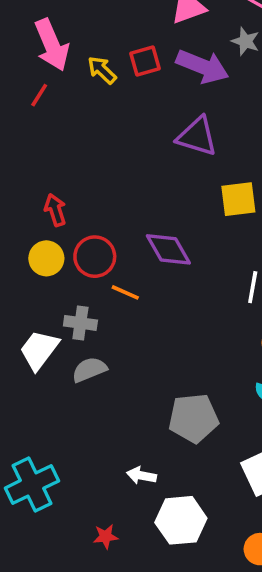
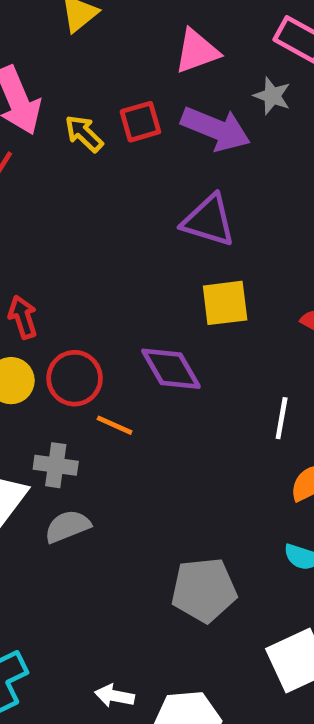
yellow square: (238, 199) -> (225, 303), moved
white arrow: (141, 475) -> (115, 696), moved

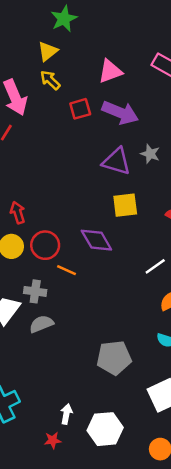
gray star: (272, 96) -> (150, 154), moved
yellow arrow: (84, 133) -> (50, 80), moved
white line: (282, 418) -> (155, 266), turned 45
white arrow: (115, 696) -> (66, 414), turned 90

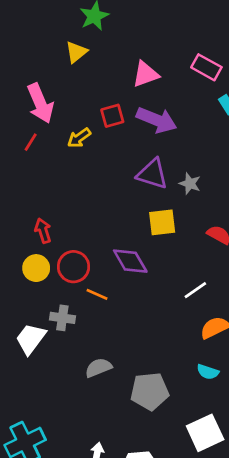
yellow arrow: (50, 80) -> (79, 138), moved, turned -80
gray star: (150, 154) -> (190, 184), moved
gray semicircle: (41, 324) -> (98, 368), moved

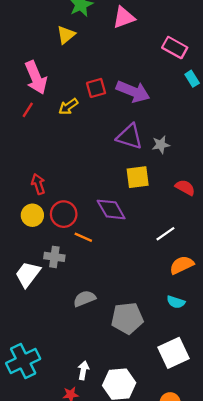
pink triangle: (146, 74) -> (124, 17), moved
gray star: (190, 184) -> (161, 145), turned -30

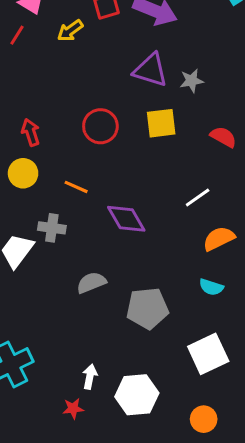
purple diamond: (111, 209) -> (126, 219), moved
red circle: (64, 214) -> (100, 126), moved
orange line: (83, 237) -> (76, 187), moved

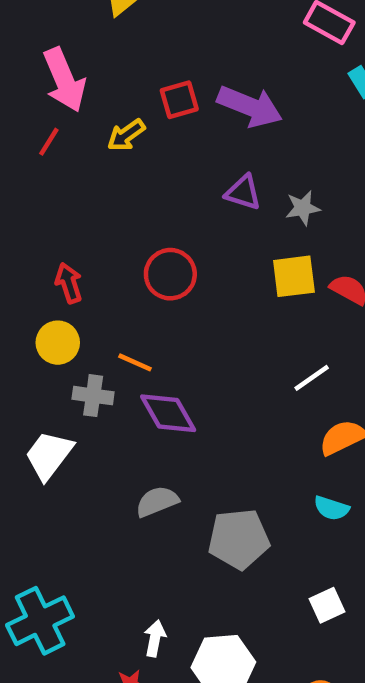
purple triangle: (151, 70) -> (243, 192), size x0.7
yellow square: (161, 123) -> (294, 276), moved
purple diamond: (126, 219) -> (168, 413), moved
gray cross: (52, 228) -> (93, 396), moved
white square: (208, 354) -> (327, 605), size x0.6

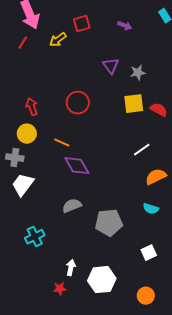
purple arrow: (250, 106) -> (125, 26), moved, size x0.5
purple triangle: (243, 192) -> (111, 66), turned 36
gray cross: (93, 396) -> (15, 158), moved
cyan cross: (40, 621) -> (35, 237), moved, size x0.7

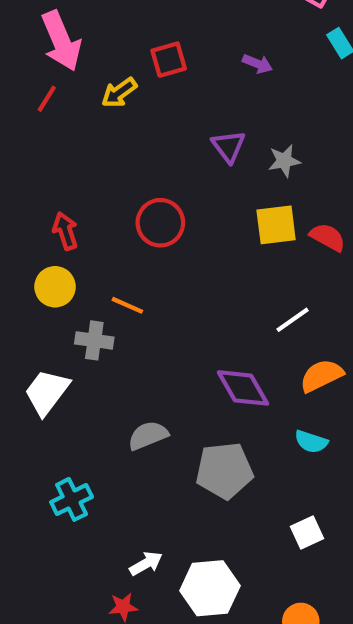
gray cross: (15, 158) -> (94, 340), moved
purple diamond: (77, 166) -> (243, 388), moved
white arrow: (71, 268) -> (146, 564), turned 49

